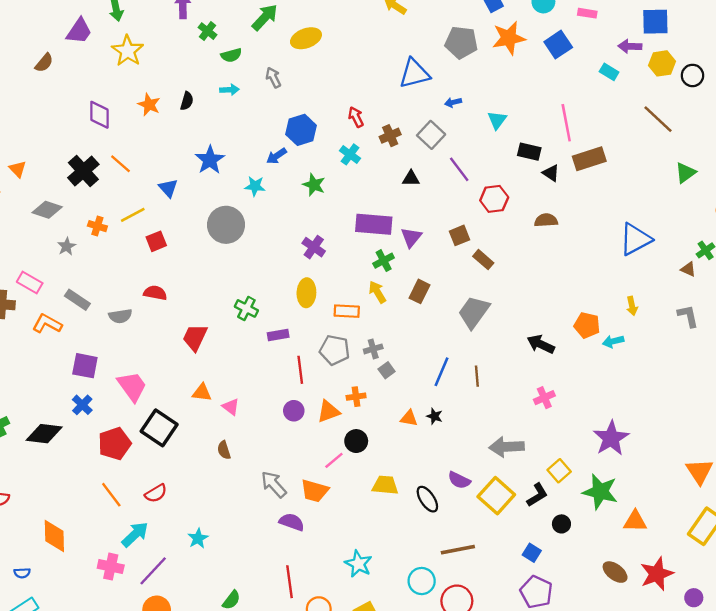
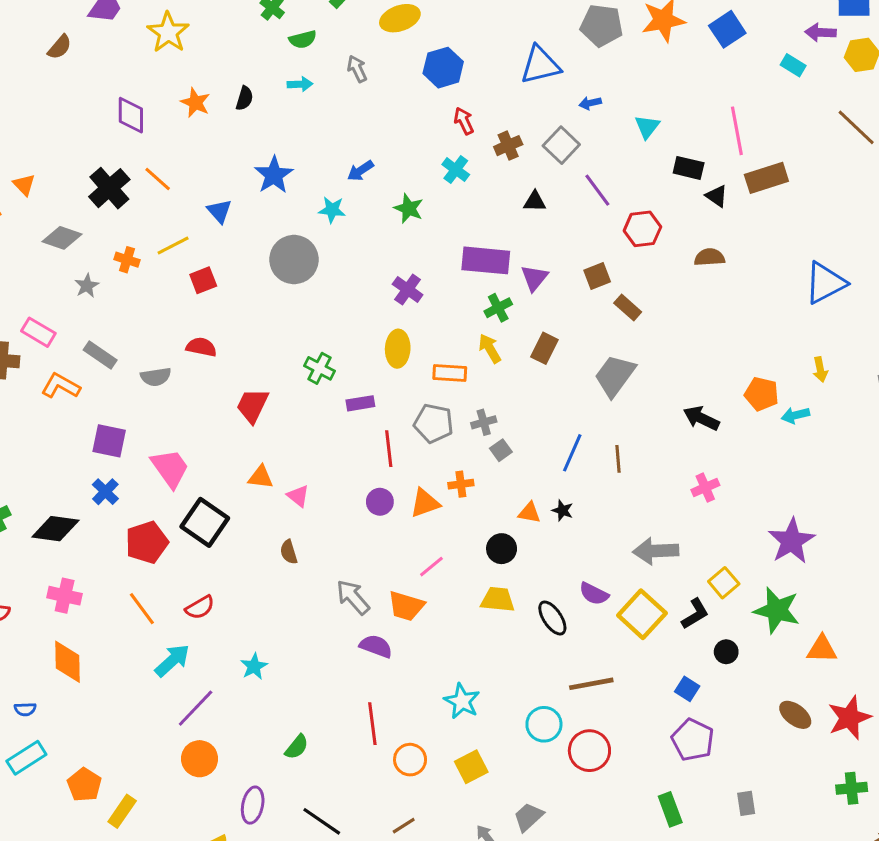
blue hexagon: (301, 130) -> (443, 68), moved
black circle: (356, 441) -> (502, 549), moved
pink cross: (111, 567) -> (65, 596), moved

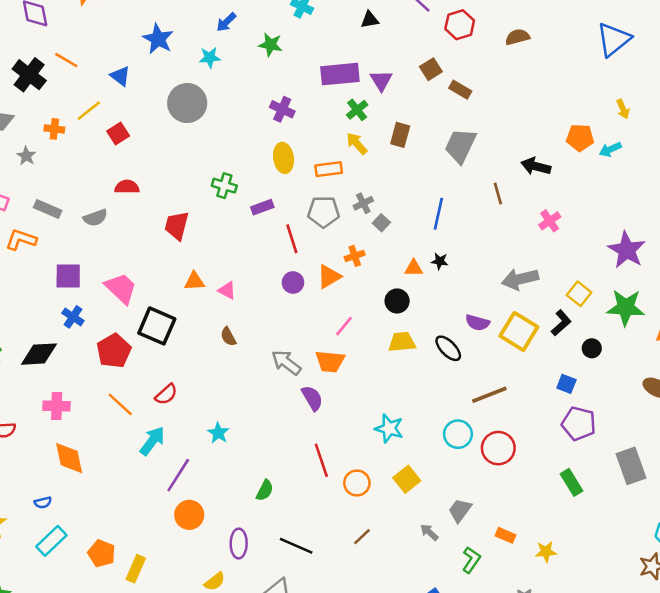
brown line: (618, 459) -> (498, 193), moved
purple semicircle: (376, 646) -> (312, 398), turned 50
gray rectangle: (746, 803) -> (631, 466), size x1.8

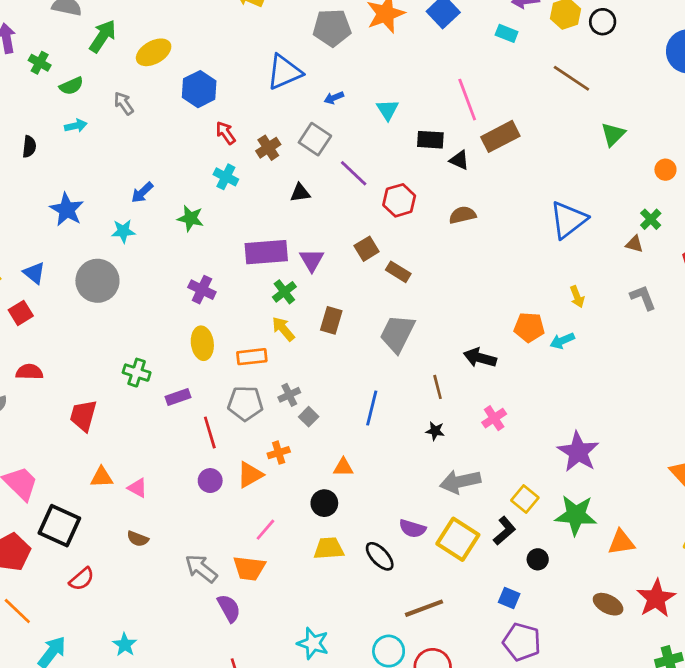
blue triangle: (120, 76) -> (34, 273), moved
black star: (440, 261) -> (435, 431), moved
brown semicircle: (228, 337) -> (138, 539), turned -42
red semicircle: (166, 394) -> (82, 579), moved

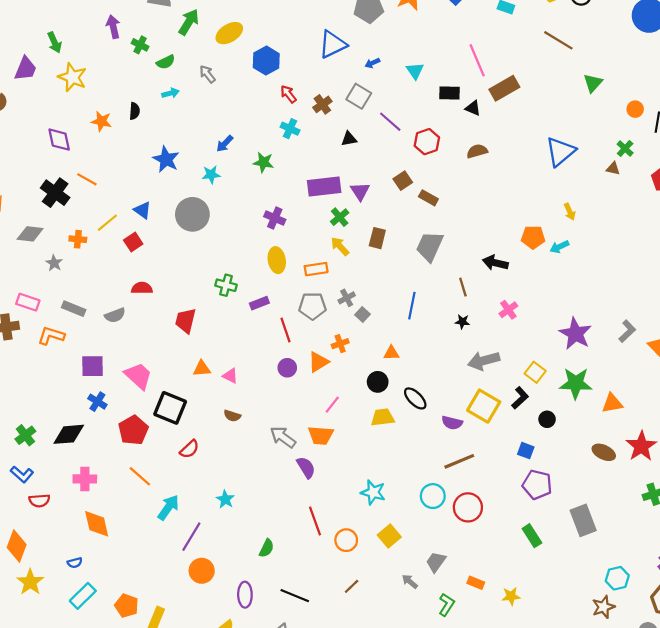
gray L-shape: (643, 298) -> (627, 331), moved, turned 70
purple semicircle: (412, 529) -> (452, 423), moved
black ellipse: (380, 556) -> (415, 398), moved

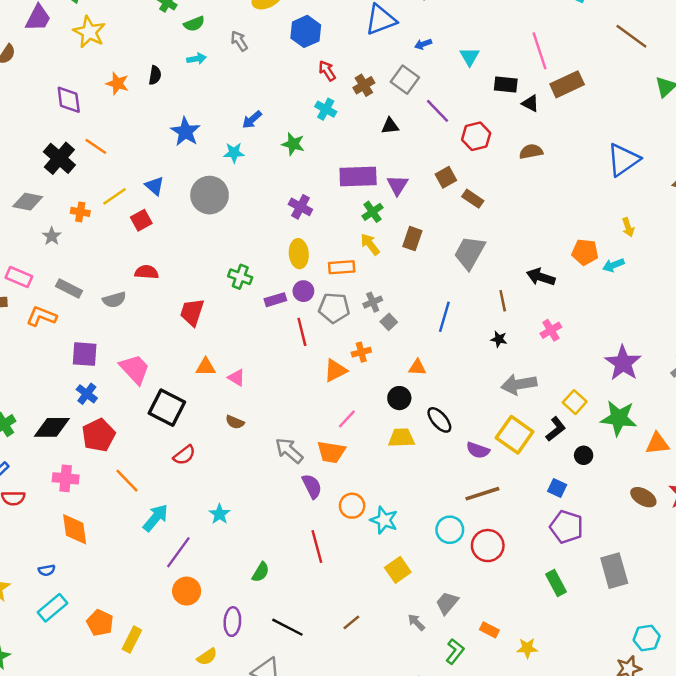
purple circle: (287, 368) -> (303, 291), moved
red pentagon: (133, 430) -> (99, 435), moved
orange circle: (346, 540) -> (352, 506), moved

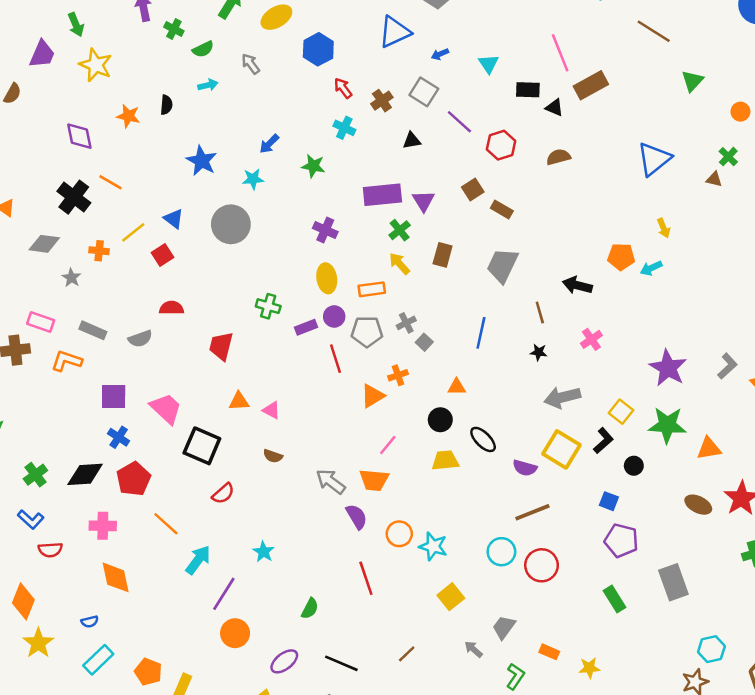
purple ellipse: (232, 622) -> (284, 661), turned 52

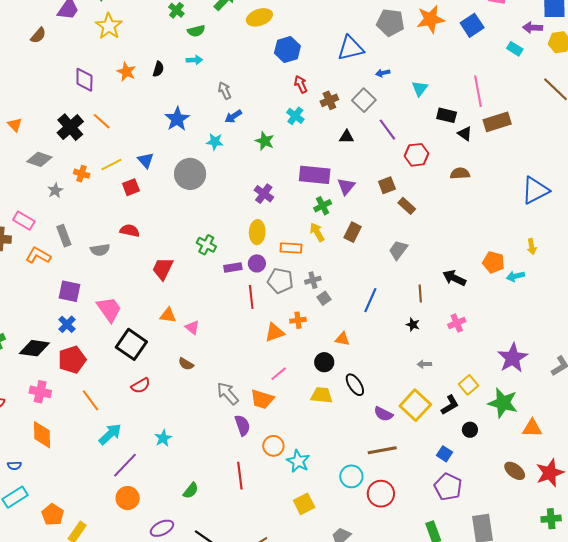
gray arrow: (251, 64) -> (225, 91), moved
gray trapezoid: (502, 265) -> (398, 250), size x0.7
gray rectangle: (93, 330) -> (64, 236), turned 35
gray arrow: (562, 397) -> (424, 364), size x0.5

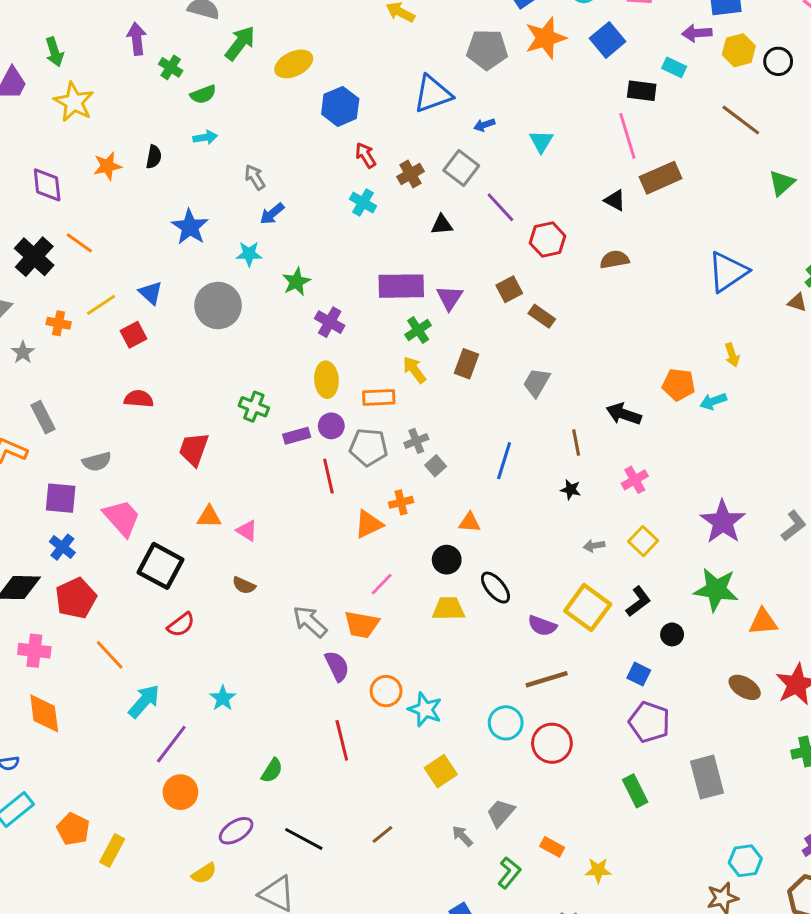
orange star: (126, 72) -> (107, 166), turned -30
black rectangle: (447, 115) -> (642, 91), moved
green star: (265, 141) -> (296, 282), moved, turned 30
gray semicircle: (100, 250) -> (97, 462), moved
yellow square: (468, 385) -> (643, 541), moved

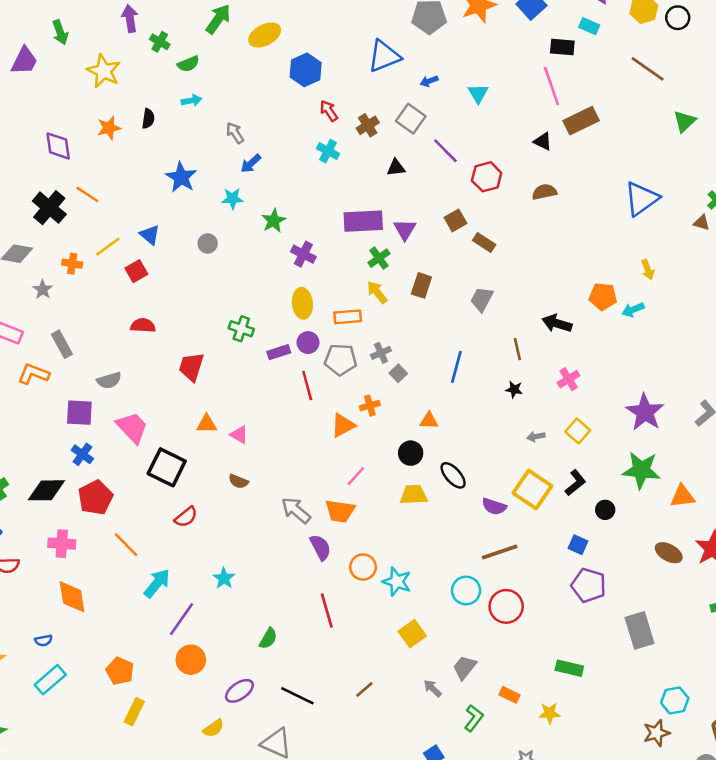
yellow star: (74, 102) -> (104, 71), moved
gray circle: (218, 305) -> (208, 243), size x0.5
green rectangle: (635, 791) -> (569, 668), moved, turned -48
orange pentagon: (73, 829) -> (120, 671), moved

